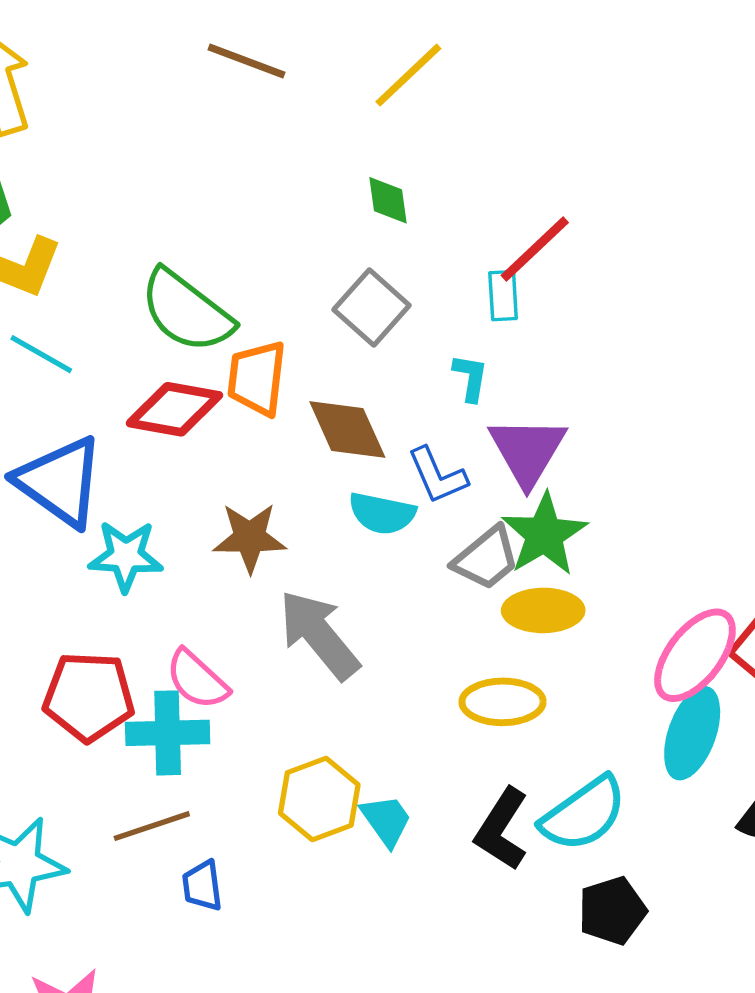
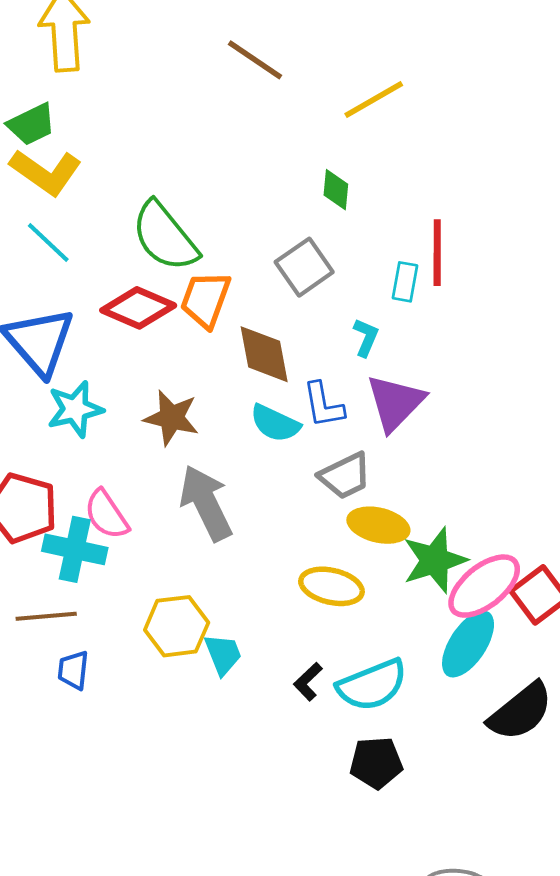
red line: (535, 249) -> (437, 253), turned -60
green star: (544, 534) -> (435, 560), moved
cyan star: (126, 556) -> (75, 409), turned -30
black L-shape: (502, 829) -> (308, 682), size x0.6

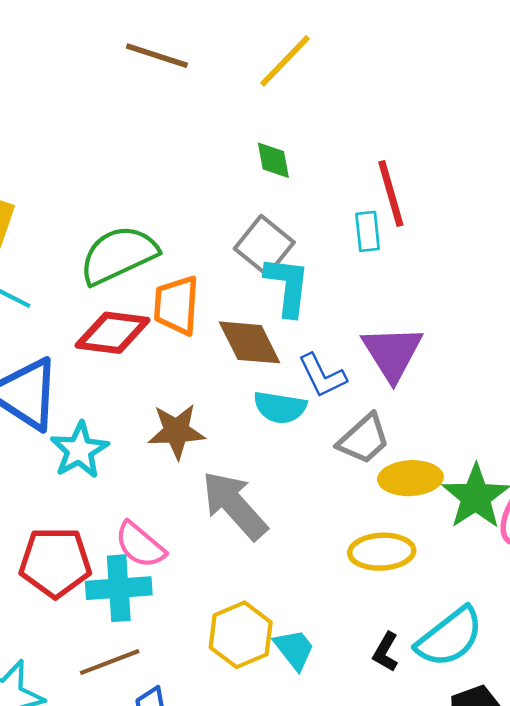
green semicircle: (165, 236) -> (118, 255), turned 120
cyan L-shape: (366, 337) -> (287, 286), moved, size x1.6

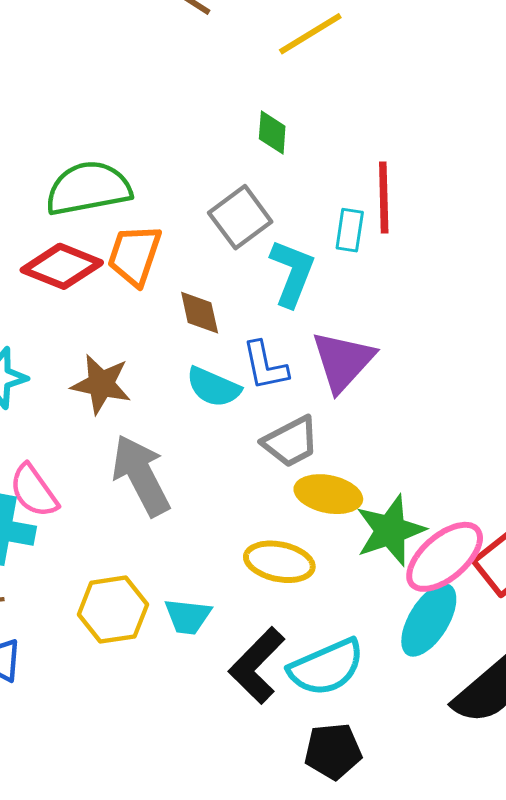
cyan L-shape: (287, 286) -> (292, 273), moved
brown diamond: (250, 342) -> (200, 313), size x0.7
cyan trapezoid: (294, 649) -> (188, 616), moved, turned 120
black L-shape: (386, 652) -> (257, 666), size x1.8

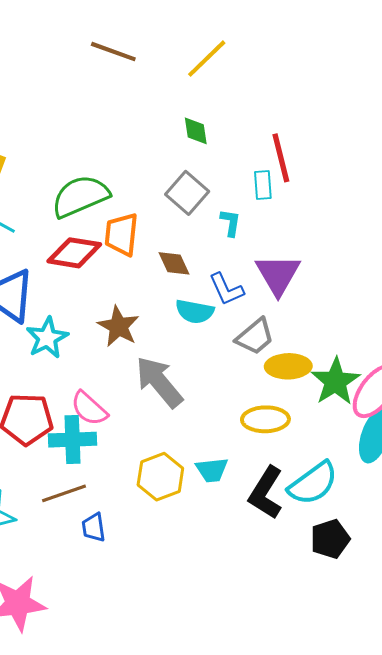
cyan L-shape: (292, 273) -> (231, 223), size x0.6
brown star: (101, 384) -> (118, 326), turned 30

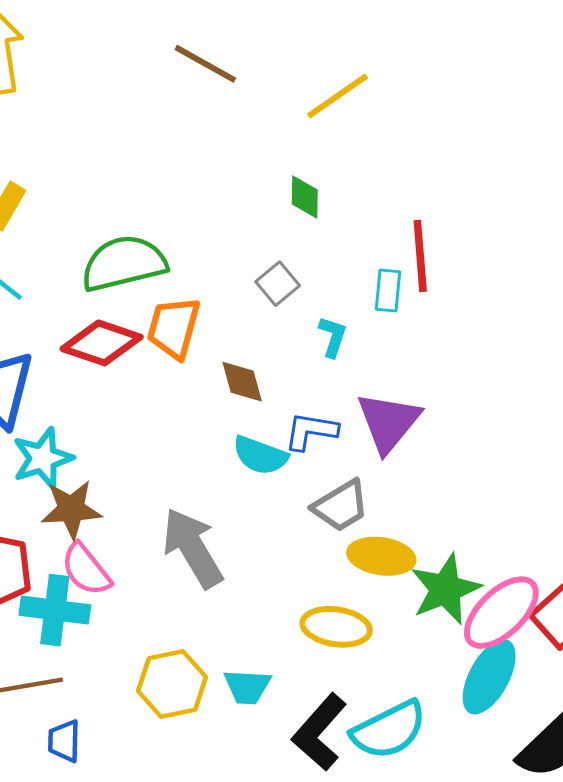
gray square: (187, 193) -> (278, 284), size x0.7
blue L-shape: (226, 289) -> (311, 431), turned 114
brown star: (118, 326) -> (71, 509), moved, turned 30

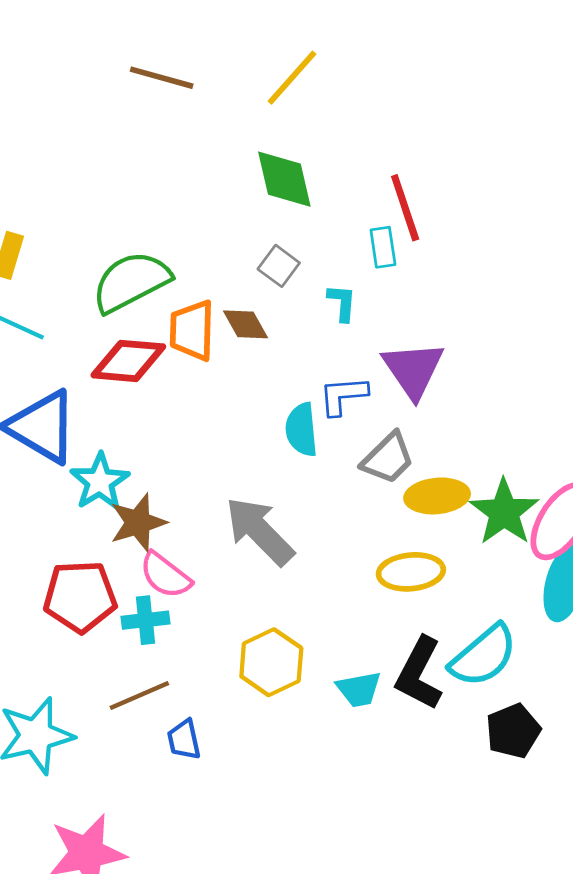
green diamond: (305, 197) -> (284, 179), size x1.6
brown diamond: (242, 382) -> (245, 324), moved
cyan semicircle: (260, 455) -> (301, 430), turned 78
cyan cross: (55, 610) -> (145, 620), size x0.7
cyan trapezoid: (247, 687) -> (359, 689), moved

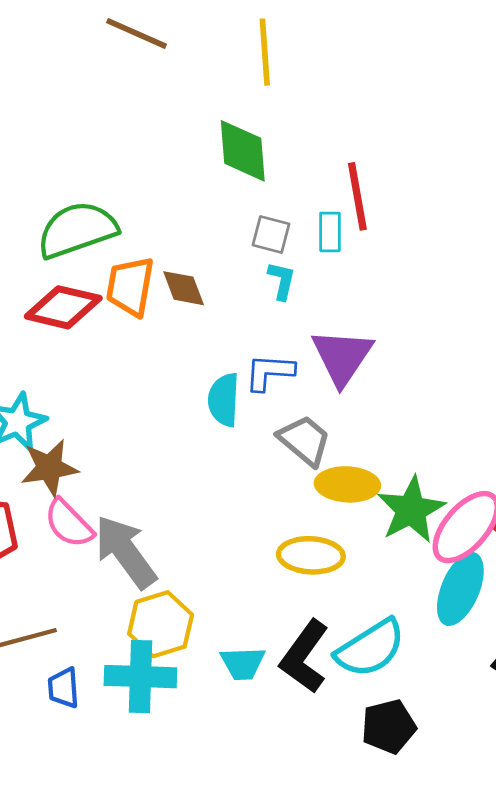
yellow line: (292, 78) -> (265, 52), turned -54
gray square: (279, 266) -> (271, 235), moved, turned -30
gray trapezoid: (388, 458) -> (304, 440), turned -104
gray arrow: (260, 531) -> (125, 552), moved
cyan cross: (145, 620) -> (140, 677), moved, size x1.5

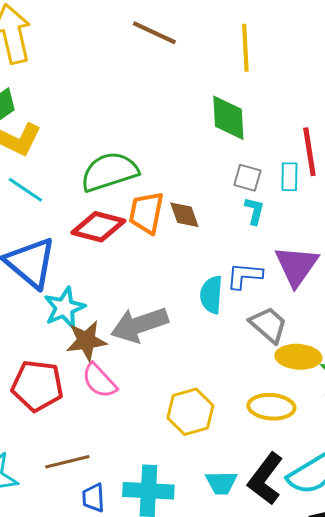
gray arrow: (125, 552) -> (139, 325), moved, turned -74
yellow hexagon: (161, 624) -> (190, 412), moved

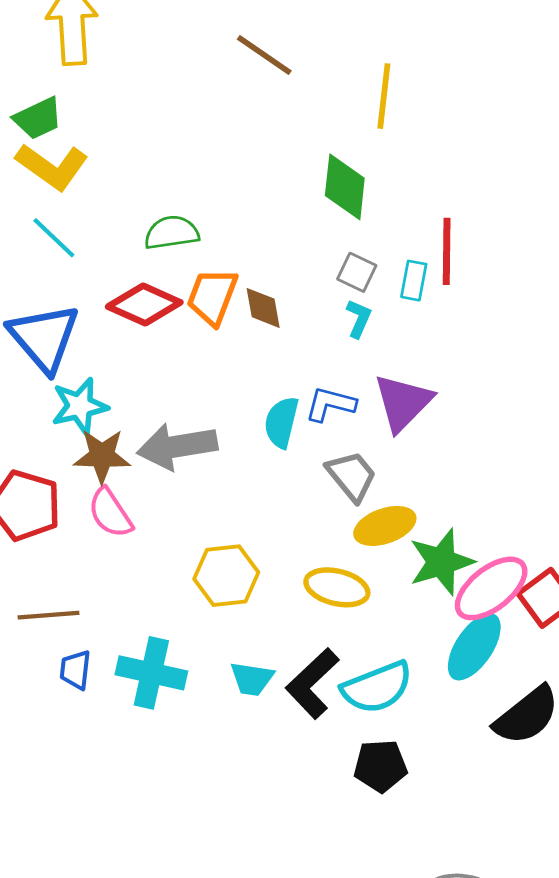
green semicircle: (109, 172) -> (172, 233), size x0.7
yellow ellipse: (298, 357) -> (385, 526), turned -33

